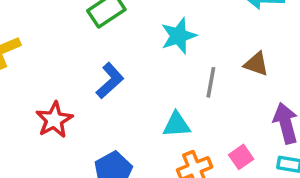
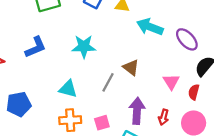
cyan star: (179, 36) -> (84, 47), moved
gray line: (211, 82) -> (108, 82), moved

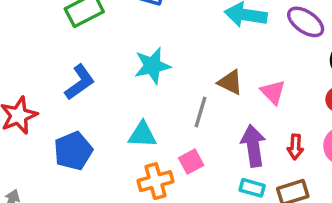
pink triangle: (171, 82) -> (273, 92), moved
blue pentagon: (19, 104) -> (73, 151), moved
pink square: (102, 123) -> (191, 162), moved

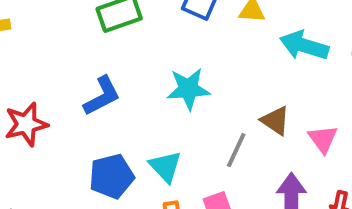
cyan triangle: (142, 135) -> (165, 167), turned 36
blue pentagon: (73, 151) -> (112, 176), moved

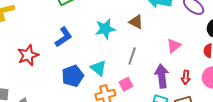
brown triangle: (275, 121) -> (136, 22), moved
pink triangle: (323, 139) -> (174, 46), turned 35

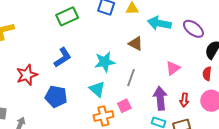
cyan star: (105, 29) -> (105, 62), moved
blue pentagon: (73, 76) -> (56, 97), moved, turned 30

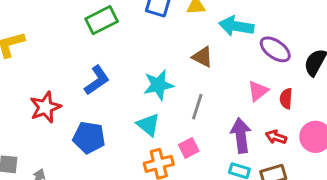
purple ellipse: (193, 29) -> (275, 49), moved
red semicircle: (207, 74) -> (286, 99), moved
red arrow: (184, 100) -> (276, 137), turned 104

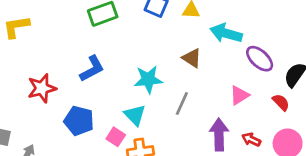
red semicircle: (286, 99) -> (281, 102), moved, turned 126
pink square: (189, 148) -> (116, 137), moved, turned -36

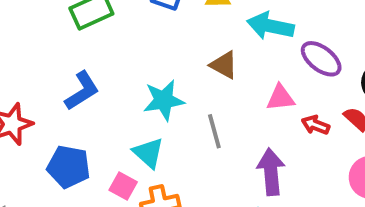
pink triangle: (239, 95) -> (280, 98), moved, turned 30
gray line: (182, 103) -> (214, 131), turned -35
red arrow: (251, 140) -> (316, 125), moved

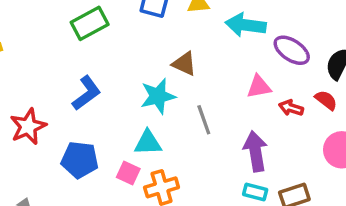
brown triangle: (224, 65) -> (184, 64), moved
cyan triangle: (148, 153) -> (148, 143), turned -40

